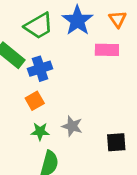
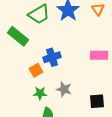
pink rectangle: (107, 50) -> (99, 55), moved
blue cross: (40, 69) -> (52, 57), moved

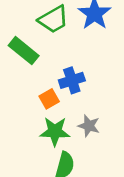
green star: (40, 93) -> (55, 131), size x1.5

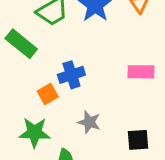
green star: (55, 131) -> (35, 132), moved

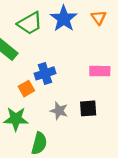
black square: (138, 140) -> (88, 108), moved

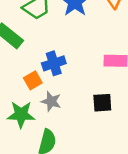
gray star: (59, 111) -> (51, 101), moved

